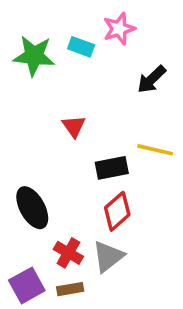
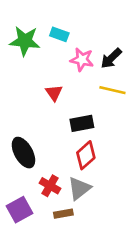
pink star: (119, 29) -> (82, 60), moved, turned 30
yellow line: (155, 150) -> (112, 90), moved
brown rectangle: (70, 289) -> (63, 214), moved

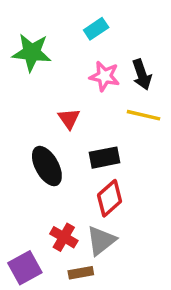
cyan rectangle: (59, 34) -> (96, 29), moved, turned -54
black arrow: (111, 58) -> (142, 75), turned -65
black ellipse: (23, 153) -> (47, 166), moved

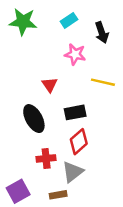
green star: (32, 53) -> (23, 22), moved
black arrow: (142, 75) -> (102, 33), moved
red cross: (64, 237) -> (46, 158), moved, turned -36

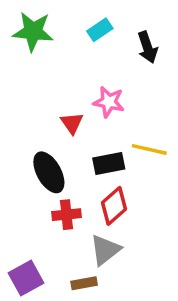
pink star: (75, 54) -> (109, 102), moved
yellow line: (103, 82) -> (149, 149), moved
red cross: (46, 158) -> (66, 215), moved

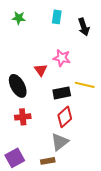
cyan rectangle: (100, 30) -> (57, 17), turned -48
green star: (33, 31) -> (19, 18), size x0.6
black ellipse: (49, 172) -> (18, 86), moved
red cross: (66, 215) -> (23, 117), moved

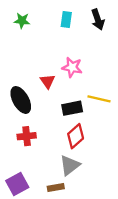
black arrow: (84, 27) -> (98, 19), moved

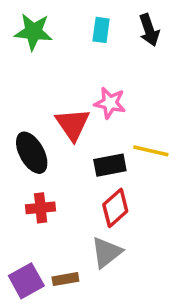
green star: (22, 21) -> (33, 32), size x1.5
red triangle: (48, 81) -> (73, 124), size x1.5
brown rectangle: (56, 187) -> (65, 279), moved

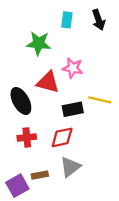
green star: (33, 32) -> (39, 43), moved
red triangle: (73, 124) -> (48, 82), turned -40
red diamond: (115, 208) -> (62, 137), moved, turned 30
brown rectangle: (65, 279) -> (40, 175), moved

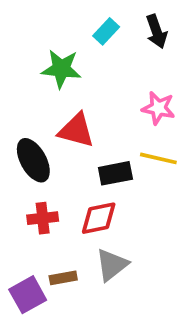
cyan rectangle: (67, 20) -> (106, 31), turned 35
pink star: (73, 68) -> (158, 108), moved

